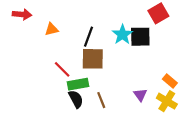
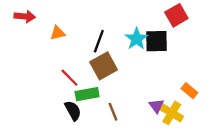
brown square: (93, 59) -> (104, 66), turned -30
black semicircle: (76, 99) -> (73, 111), moved
yellow cross: (167, 101) -> (172, 113), moved

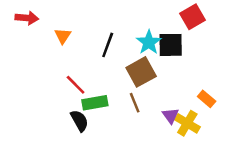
orange triangle: (58, 33) -> (63, 36), turned -42
brown square: (104, 66) -> (141, 72), moved
brown line: (113, 112) -> (135, 103), moved

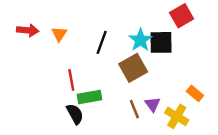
red arrow: (27, 18) -> (28, 30), moved
red line: (76, 85) -> (71, 80), turned 35
brown line: (135, 103) -> (134, 109), moved
purple triangle: (171, 116) -> (153, 104), moved

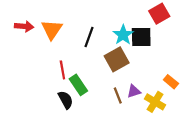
orange triangle: (59, 34) -> (52, 30), size x1.5
green rectangle: (89, 97) -> (78, 85), turned 66
purple triangle: (153, 104) -> (134, 91), turned 48

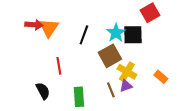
red arrow: (24, 26) -> (34, 25), moved
green rectangle: (78, 85) -> (79, 97), moved, turned 30
black semicircle: (66, 100) -> (43, 91), moved
yellow cross: (155, 102) -> (127, 72), moved

